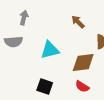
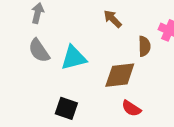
gray semicircle: (13, 42) -> (39, 51), moved, turned 60
red semicircle: (82, 86) -> (131, 108), moved

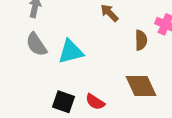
brown diamond: (120, 75) -> (141, 86), moved, turned 72
red semicircle: (131, 108) -> (95, 102), moved

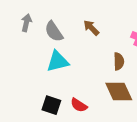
brown semicircle: (141, 40) -> (119, 61), moved
gray semicircle: (36, 44) -> (54, 31), moved

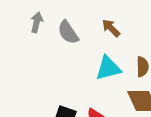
cyan triangle: (58, 61) -> (108, 68), moved

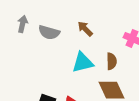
gray semicircle: (68, 32) -> (49, 32), turned -40

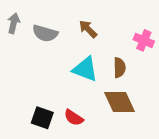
cyan triangle: (83, 62) -> (85, 69), turned 35

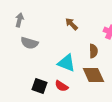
gray semicircle: (45, 33) -> (29, 43), moved
cyan triangle: (85, 69) -> (66, 63), moved

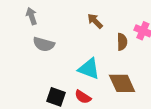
gray arrow: (19, 20) -> (31, 16), turned -32
brown semicircle: (93, 51) -> (122, 42), moved

